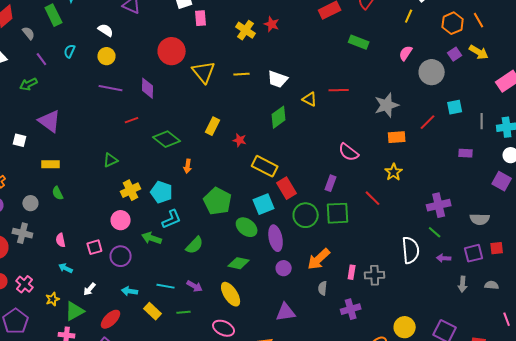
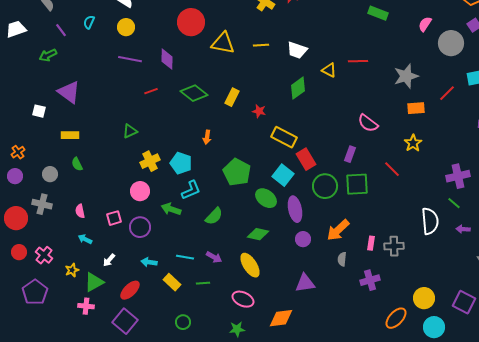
yellow triangle: (204, 72) -> (223, 43), turned -40
green diamond: (167, 139) -> (194, 93), moved
cyan square: (264, 204) -> (283, 175), turned -30

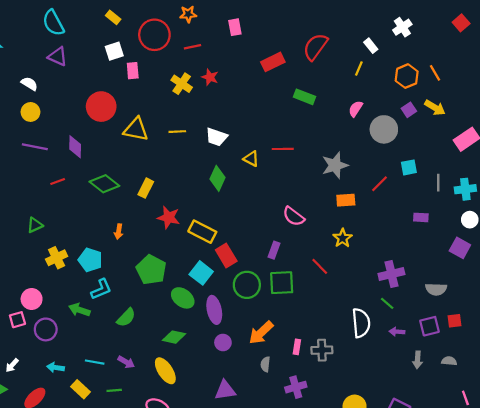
green diamond: (298, 88) -> (218, 178), turned -30
red star: (259, 111) -> (169, 217), moved, size x1.5
pink circle: (140, 191) -> (32, 299), moved

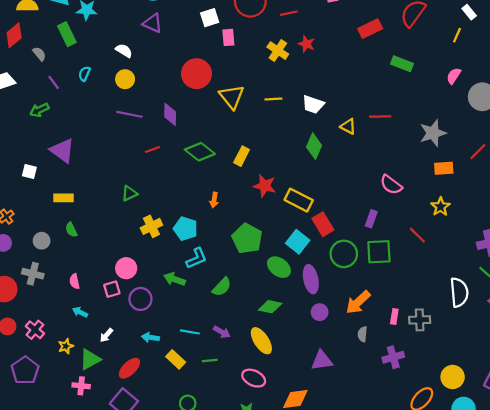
yellow triangle: (136, 129) -> (232, 97), turned 40

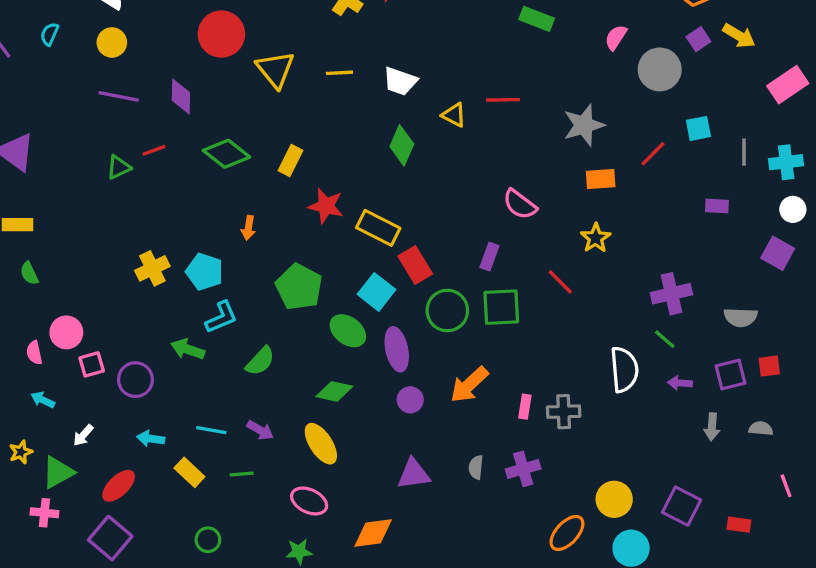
green triangle: (129, 193) -> (119, 167), moved
pink circle: (126, 268) -> (66, 332), moved
gray semicircle: (362, 334) -> (476, 467), moved

